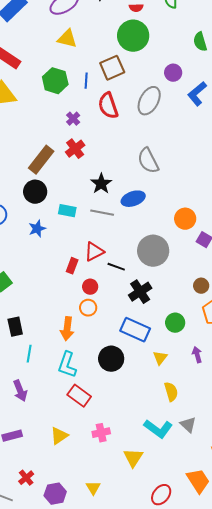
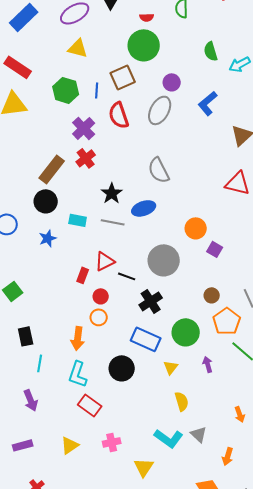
purple circle: (173, 73) -> (172, 82), moved
purple cross: (73, 119) -> (84, 128), size x1.6
green circle: (175, 323) -> (186, 332), size x1.4

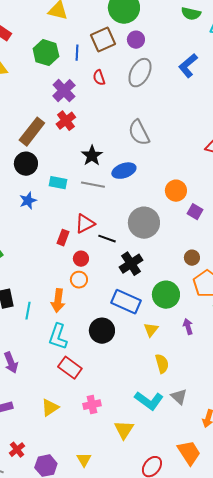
green semicircle: (211, 51) -> (191, 14), turned -60
purple circle: (172, 82) -> (136, 40), moved
red semicircle: (119, 115) -> (99, 78), size x0.6
cyan line: (40, 363) -> (28, 311), moved

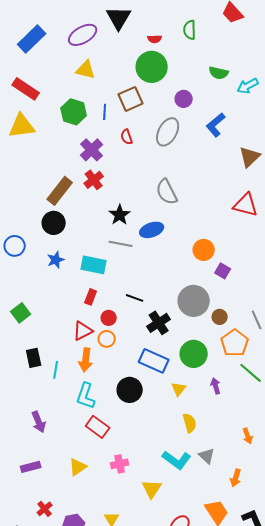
purple circle: (136, 40) -> (184, 99), moved
cyan rectangle: (58, 183) -> (94, 265), moved, size x1.4
gray circle: (144, 223) -> (194, 301), moved
red triangle: (85, 224) -> (83, 331), moved

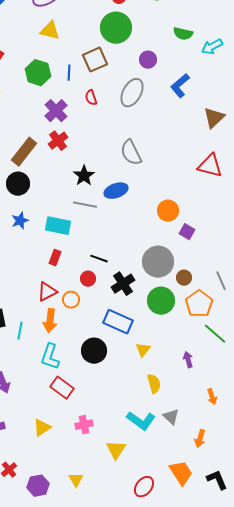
red circle: (109, 318) -> (88, 279), moved
green circle: (194, 354) -> (161, 301), moved
purple arrow: (216, 386) -> (188, 360), moved

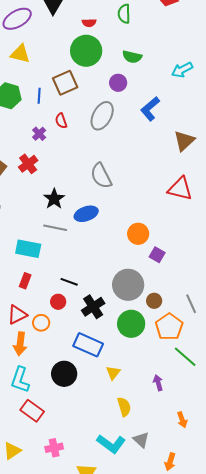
green semicircle: (183, 34) -> (132, 57), moved
purple cross: (56, 111) -> (39, 134), moved, size x0.6

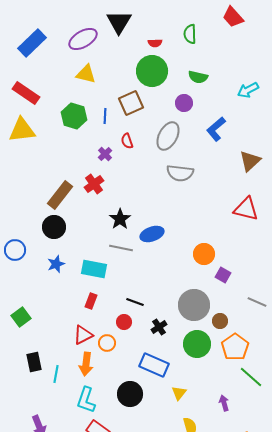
gray semicircle: (101, 176) -> (180, 173), moved, turned -56
gray line: (191, 304) -> (257, 302), moved, turned -42
black cross: (93, 307) -> (159, 327), size x0.7

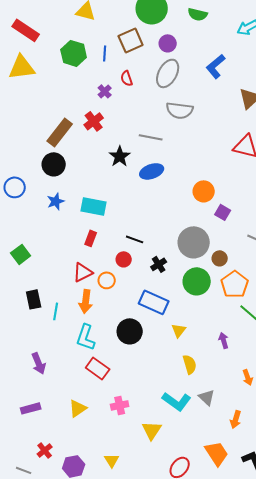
purple circle: (184, 103) -> (168, 43), moved
gray line: (121, 248) -> (151, 137), moved

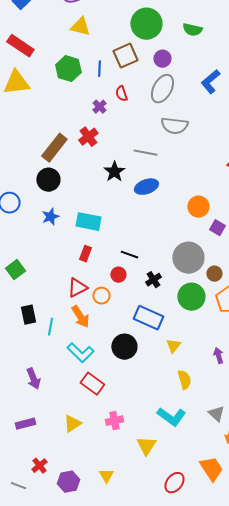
orange arrow: (86, 301) -> (80, 317), turned -40
cyan L-shape: (86, 337) -> (80, 353), turned -64
gray triangle: (207, 397) -> (216, 414), moved

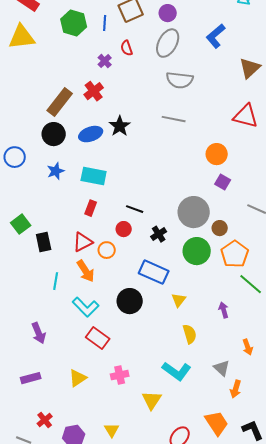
gray line: (145, 153) -> (174, 119), moved
blue ellipse: (146, 187) -> (91, 134), moved
orange circle: (198, 207) -> (217, 154), moved
black rectangle: (28, 315) -> (44, 242), moved

